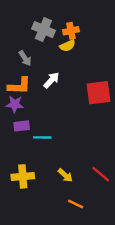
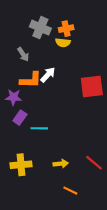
yellow semicircle: (68, 46) -> (63, 43), turned 32
orange L-shape: (19, 86) -> (31, 80), moved
purple rectangle: (22, 126) -> (20, 118), turned -48
yellow arrow: (65, 175) -> (61, 164), turned -48

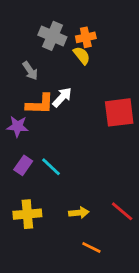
yellow semicircle: (63, 43) -> (82, 55), turned -136
purple rectangle: (20, 118) -> (23, 165), moved
cyan line: (39, 128) -> (51, 167), turned 42

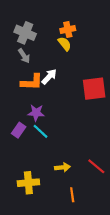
gray cross: (52, 36) -> (25, 33), moved
purple star: (18, 126) -> (36, 113), moved
yellow cross: (27, 214) -> (28, 183), moved
orange line: (91, 247) -> (72, 195), turned 56

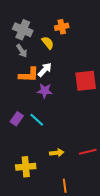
yellow semicircle: (65, 44) -> (48, 43), moved
purple star: (36, 113) -> (45, 91), moved
red line: (96, 166) -> (88, 152), turned -54
orange line: (72, 195) -> (65, 186), moved

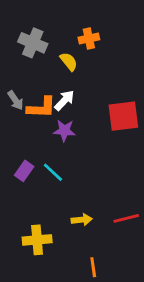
gray arrow: (22, 51) -> (16, 100), moved

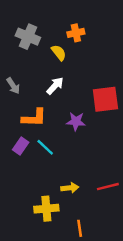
orange L-shape: (41, 108) -> (34, 118), moved
purple star: (64, 131) -> (76, 121), moved
yellow cross: (37, 240) -> (46, 209), moved

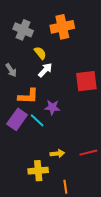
orange cross: (76, 33) -> (62, 27), size x1.6
yellow semicircle: (59, 53) -> (40, 53), moved
purple star: (76, 121) -> (52, 107), moved
purple rectangle: (21, 146) -> (17, 119), size x1.5

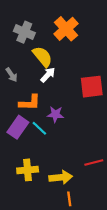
orange cross: (62, 27) -> (66, 29), turned -30
yellow semicircle: (40, 53) -> (43, 57), size x1.5
yellow arrow: (57, 154) -> (61, 177), moved, size x1.5
yellow cross: (38, 171) -> (28, 170), moved

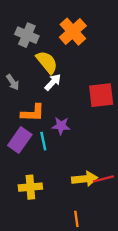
cyan line: (39, 128) -> (43, 141), turned 35
yellow arrow: (61, 177) -> (85, 179), moved

